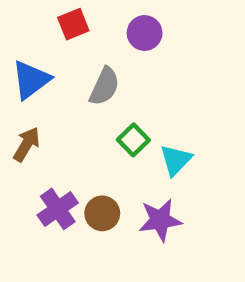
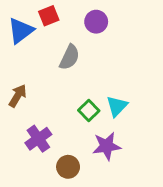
blue triangle: (31, 80) -> (21, 31), moved
green square: (133, 140) -> (89, 111), moved
brown circle: (102, 213) -> (68, 167), moved

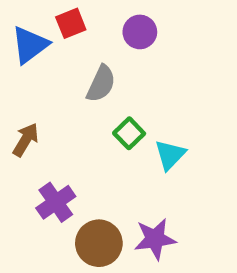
green square: (89, 111) -> (129, 133), moved
purple star: (107, 146) -> (155, 239), moved
brown circle: (68, 167) -> (99, 243), size x1.4

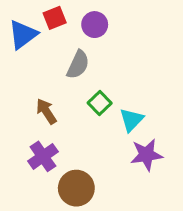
purple circle: (140, 32) -> (95, 25), moved
brown arrow: (26, 140) -> (46, 111), moved, turned -64
purple star: (155, 239) -> (146, 155), moved

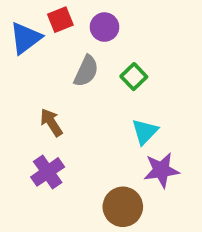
green square: (100, 103) -> (134, 77), moved
brown circle: (76, 188) -> (123, 207), moved

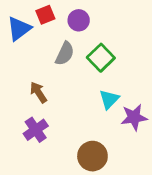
green square: (134, 77) -> (101, 58), size x1.4
purple star: (161, 170) -> (134, 117), moved

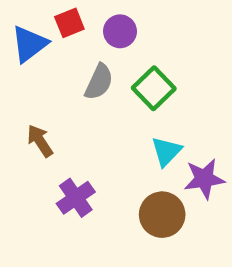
brown arrow: (38, 92) -> (40, 141), moved
purple cross: (36, 130) -> (76, 198), moved
brown circle: (92, 156) -> (162, 215), moved

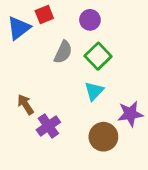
purple circle: (120, 31) -> (90, 20), moved
brown arrow: (40, 141) -> (26, 104), moved
cyan triangle: (166, 151) -> (94, 91), moved

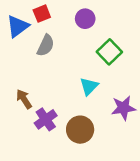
gray semicircle: (63, 52) -> (46, 45), moved
green square: (98, 56) -> (109, 52), moved
brown circle: (103, 137) -> (80, 130), moved

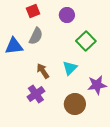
blue triangle: (18, 26) -> (14, 46), moved, turned 30
brown arrow: (24, 99) -> (43, 71), moved
brown circle: (80, 130) -> (75, 104), moved

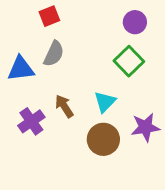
purple circle: (67, 15) -> (135, 22), moved
purple cross: (36, 94) -> (31, 121), moved
brown circle: (75, 104) -> (103, 139), moved

